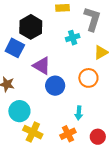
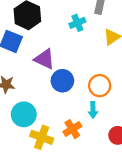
orange circle: (88, 78) -> (100, 86), moved
orange cross: (68, 134) -> (72, 129), moved

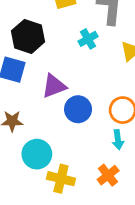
purple triangle: (44, 59) -> (54, 86), turned -40
orange cross: (72, 129) -> (108, 175), moved

